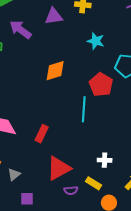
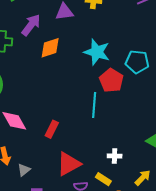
purple arrow: (20, 30) -> (31, 25), turned 90
cyan star: (96, 41) -> (97, 52), moved, size x1.5
orange diamond: (55, 71) -> (50, 48), moved

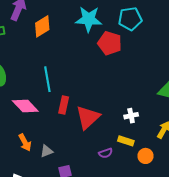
cyan line: (94, 105) -> (47, 79), moved
red triangle: (69, 164) -> (88, 117), moved
gray triangle: (24, 170) -> (47, 151), turned 32

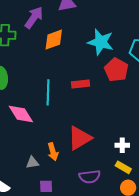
red rectangle: (64, 105) -> (80, 84), moved, turned 60
yellow rectangle: (126, 141) -> (123, 167), moved
orange arrow: (25, 142) -> (53, 152), moved
purple semicircle: (106, 153) -> (90, 177), size x1.5

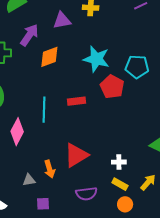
pink diamond: (21, 114) -> (17, 132), turned 60

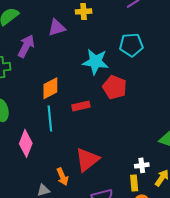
orange diamond: (49, 57) -> (50, 88), moved
cyan pentagon: (137, 67) -> (131, 45), moved
white cross: (119, 162) -> (142, 165), moved
yellow rectangle: (120, 184) -> (134, 183), turned 63

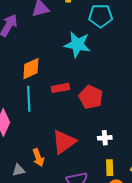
cyan pentagon: (131, 45) -> (101, 16), moved
red pentagon: (115, 87) -> (91, 97), moved
white cross: (142, 165) -> (105, 138), moved

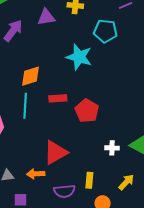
white cross: (105, 138) -> (112, 148), moved
orange arrow: (38, 158) -> (36, 174), moved, turned 102
yellow rectangle: (110, 168) -> (89, 180), moved

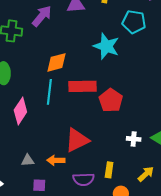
red rectangle: (58, 98) -> (82, 86), size x1.5

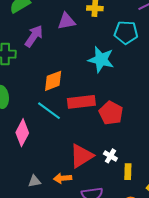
cyan line: (49, 92) -> (49, 111), turned -55
white cross: (134, 139) -> (110, 156), moved, turned 32
yellow rectangle: (109, 170) -> (128, 172), moved

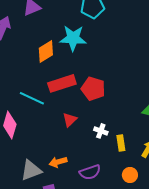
orange diamond: (53, 81) -> (46, 52), moved
red triangle: (81, 156) -> (70, 120), moved, size x0.6
gray triangle: (34, 181) -> (31, 170), size x1.6

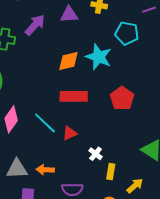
red pentagon: (93, 89) -> (122, 98), moved
cyan line: (32, 98) -> (45, 123), moved

